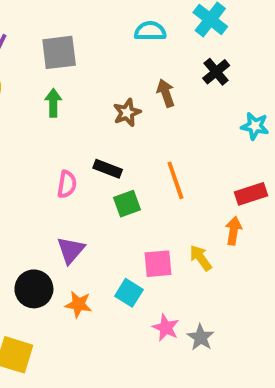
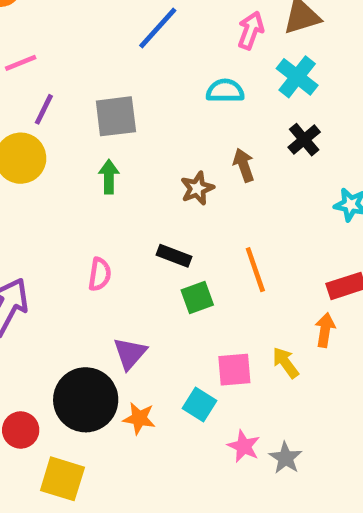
pink semicircle: (67, 184) -> (100, 274), moved
black circle: (34, 289) -> (86, 400), size x1.4

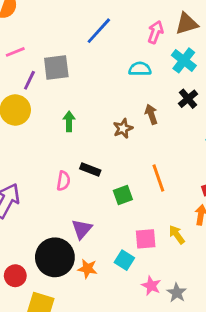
gray square: (116, 116) -> (56, 68), moved
black rectangle: (174, 256) -> (90, 169), moved

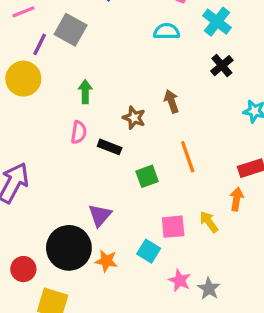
gray square: (56, 68) -> (71, 30), turned 36
brown arrow: (151, 114) -> (171, 101), moved
brown star: (123, 128) -> (134, 118), moved, turned -30
pink semicircle: (63, 181) -> (79, 132), moved

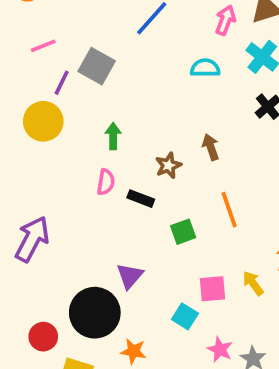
brown star: (134, 118) -> (168, 165), turned 30
orange star: (106, 261) -> (133, 351), moved

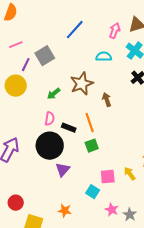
gray square: (97, 66) -> (45, 56), turned 30
green arrow: (113, 136) -> (54, 94), turned -128
brown star: (168, 165) -> (82, 84), moved, size x1.6
orange line: (229, 210) -> (90, 123), moved
black circle: (95, 313) -> (50, 146), moved

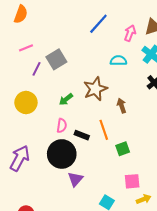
blue line: (75, 30) -> (98, 24), moved
yellow circle: (16, 86) -> (26, 103), moved
green square: (92, 146) -> (123, 149), moved
yellow arrow: (130, 174) -> (144, 199), moved, turned 104
pink square: (108, 177) -> (132, 181), moved

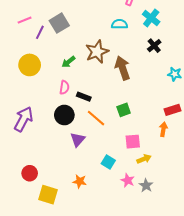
pink line: (26, 48) -> (25, 20), moved
brown arrow: (122, 106) -> (123, 68), size x1.6
orange line: (104, 130) -> (96, 118), moved, turned -30
black circle: (62, 154) -> (64, 115), size x0.7

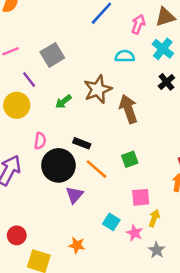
purple line: (40, 32) -> (29, 79), moved, turned -64
pink semicircle: (64, 87) -> (40, 141), moved
black circle: (64, 115) -> (58, 165), size x1.4
yellow arrow: (144, 159) -> (154, 218), turned -48
pink star: (128, 180) -> (135, 233), moved

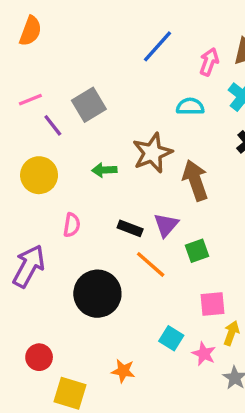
purple line: (29, 79) -> (53, 125), moved
green arrow: (63, 102) -> (104, 170), turned 35
black circle: (58, 165) -> (97, 294), moved
purple triangle: (74, 195) -> (166, 225), moved

